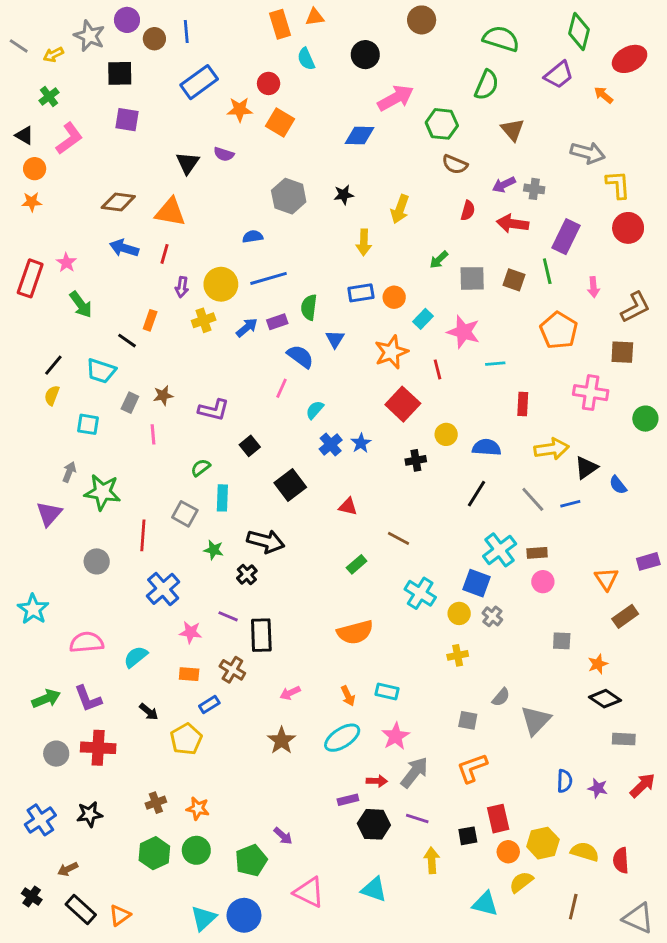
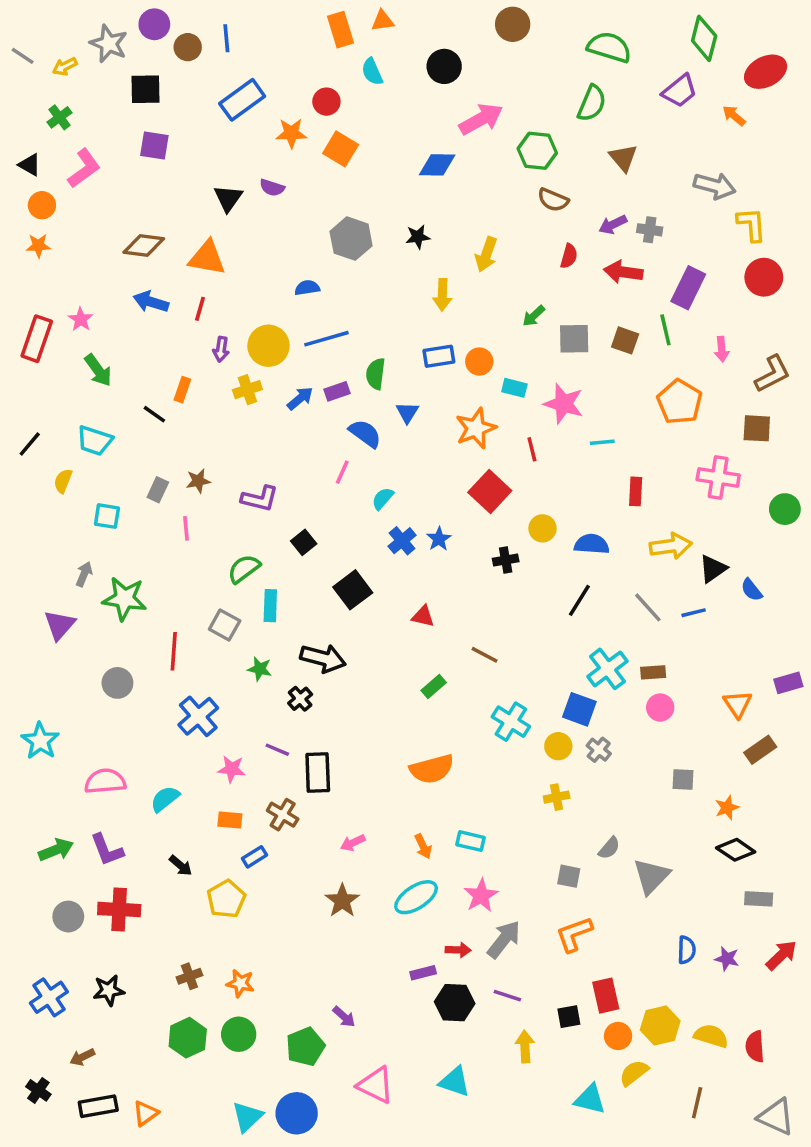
cyan rectangle: (423, 319) -> (514, 388), turned 60
black line: (53, 365) -> (30, 444), moved
cyan trapezoid: (101, 371) -> (95, 441), moved
green semicircle: (201, 468) -> (244, 569), size x1.4
black rectangle: (81, 910) -> (98, 1106), turned -52

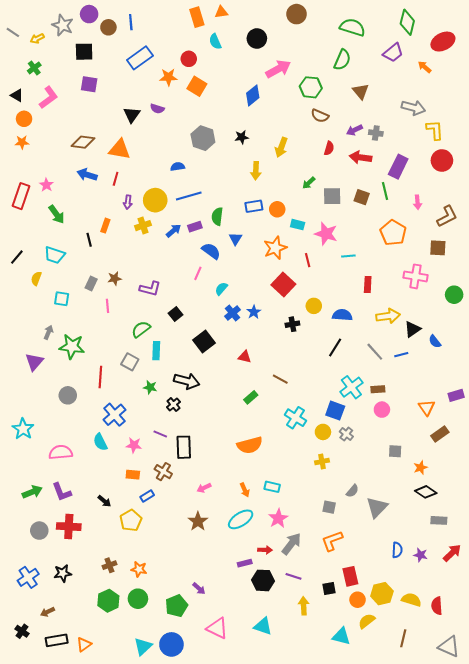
blue diamond: (437, 165) -> (253, 95), turned -40
black line: (154, 414) -> (89, 240), turned 40
cyan semicircle: (165, 799) -> (100, 442), moved, turned -78

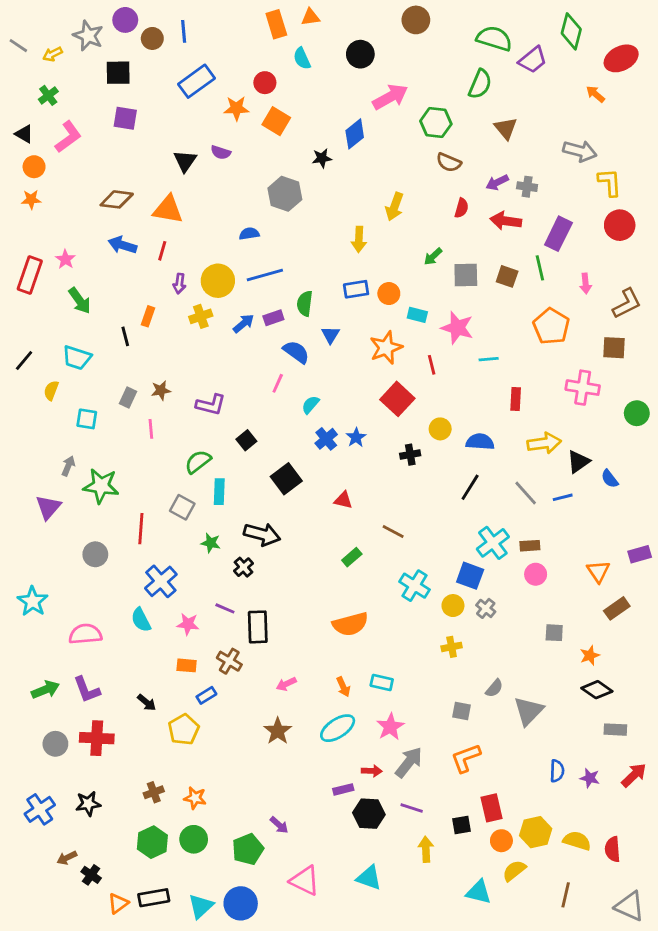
purple trapezoid: (393, 53) -> (533, 60), moved
black star: (242, 137) -> (322, 158), moved
black cross: (22, 631) -> (91, 875), moved
black rectangle: (57, 640) -> (154, 898), moved

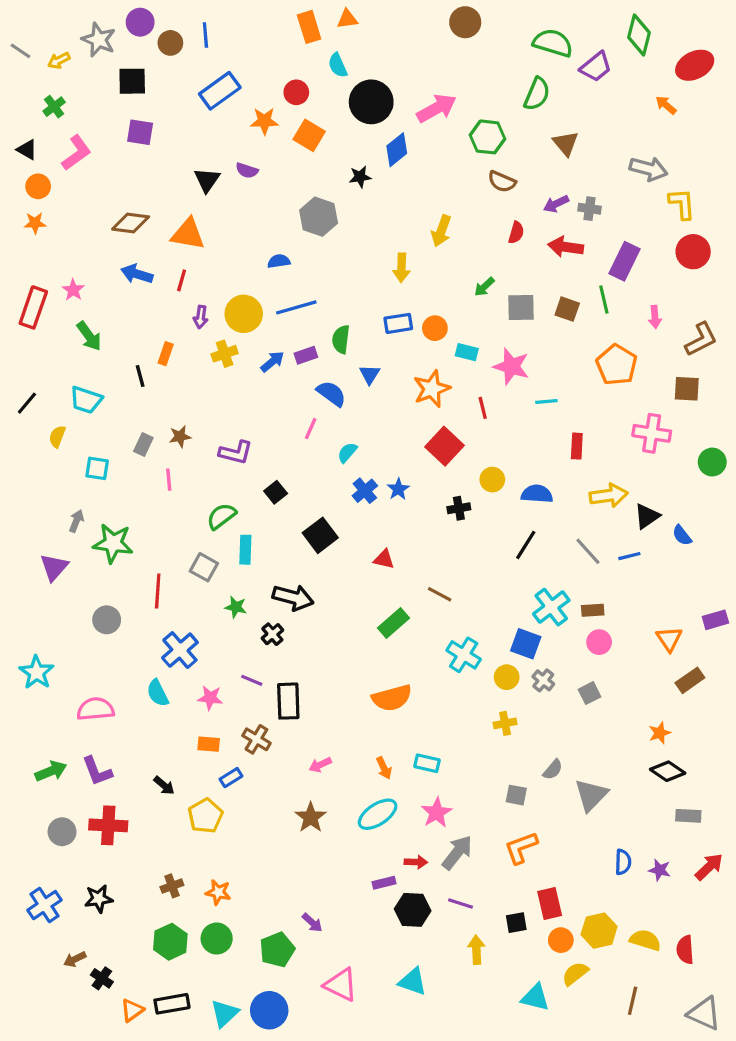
black circle: (360, 54) -> (371, 102), moved, size x1.4
green rectangle: (352, 557) -> (393, 623), size x1.4
gray square: (554, 633) -> (590, 693), moved, turned -30

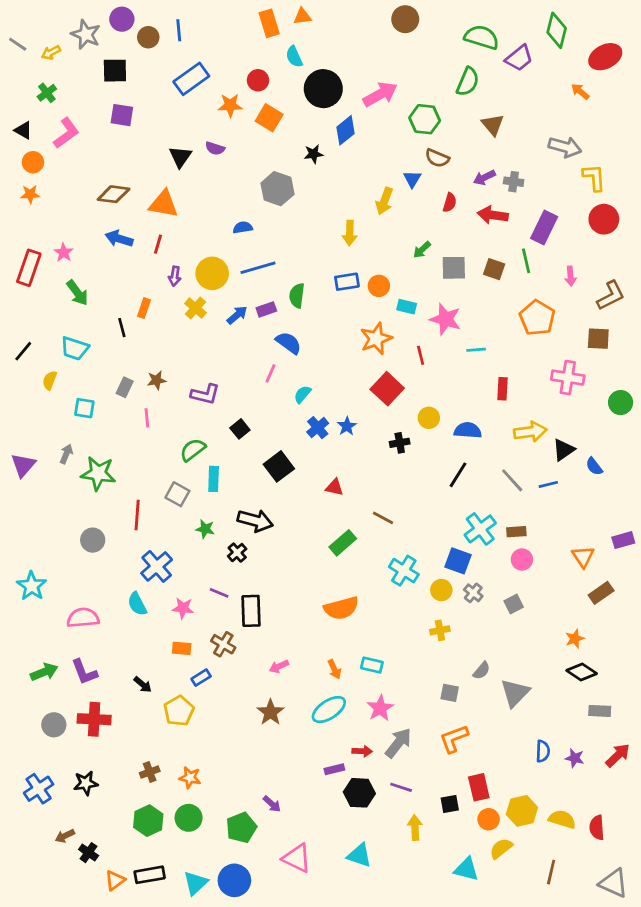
yellow cross: (225, 354) -> (195, 308), turned -30
blue triangle: (370, 374) -> (412, 179), moved
purple triangle: (54, 567) -> (23, 465), moved

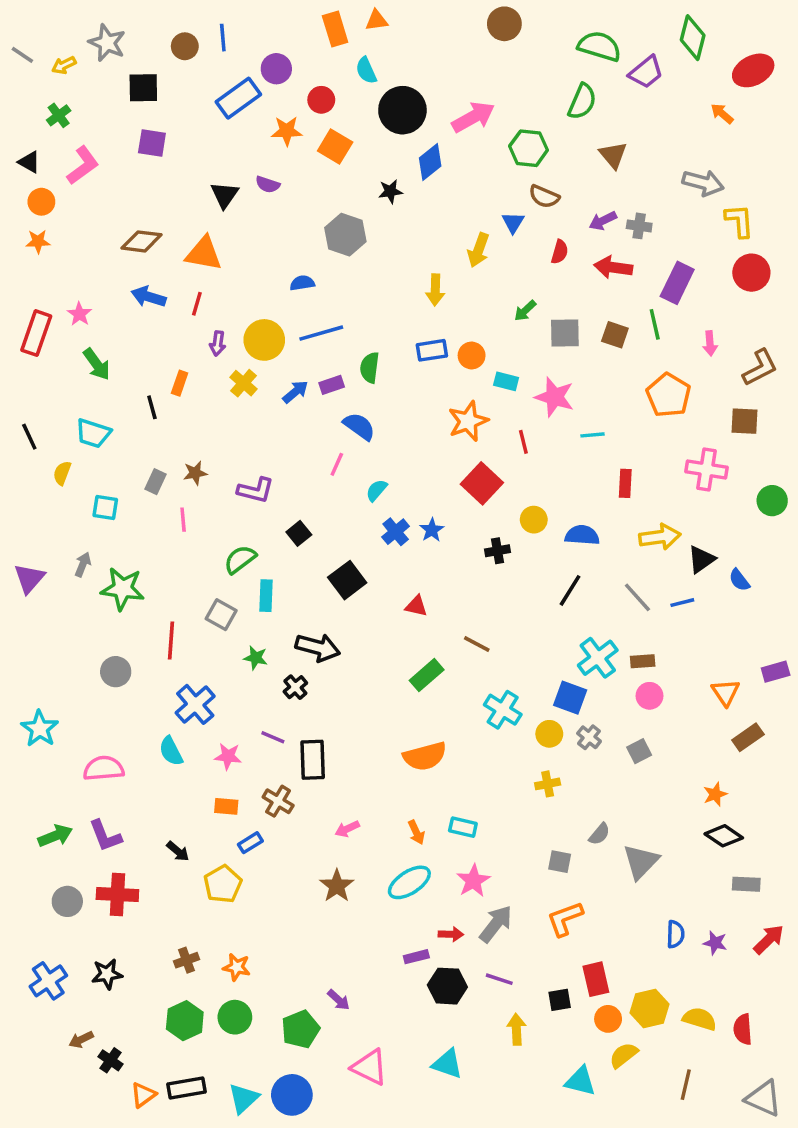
purple circle: (122, 19) -> (276, 69), moved
black line: (23, 351) -> (29, 437), turned -65

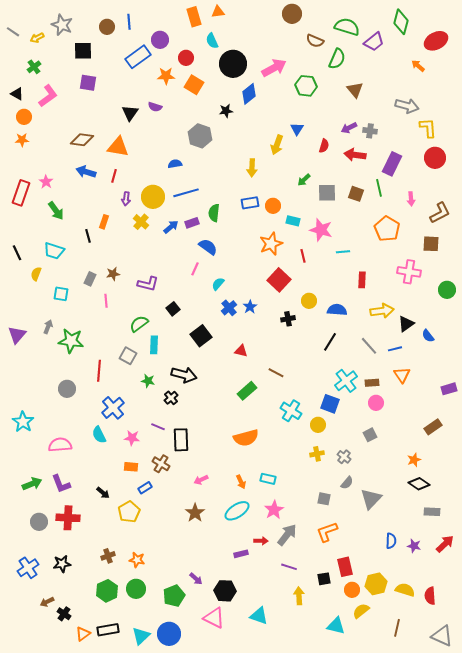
brown semicircle: (544, 197) -> (315, 41), moved
orange triangle: (726, 692) -> (402, 375), moved
gray cross: (589, 737) -> (344, 457), moved
black hexagon: (447, 986) -> (225, 591), moved

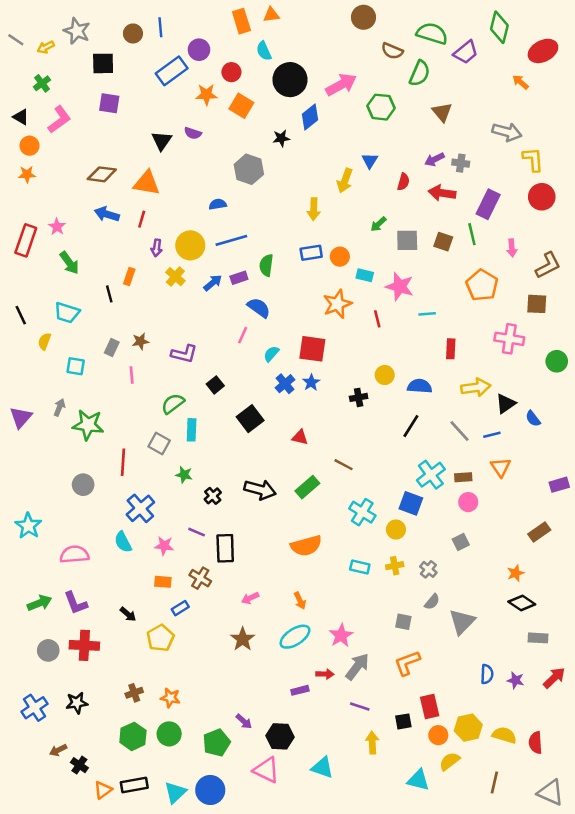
red square: (279, 280) -> (312, 349), moved, turned -35
black arrow: (184, 375) -> (260, 490), moved
cyan rectangle: (268, 479) -> (360, 567), moved

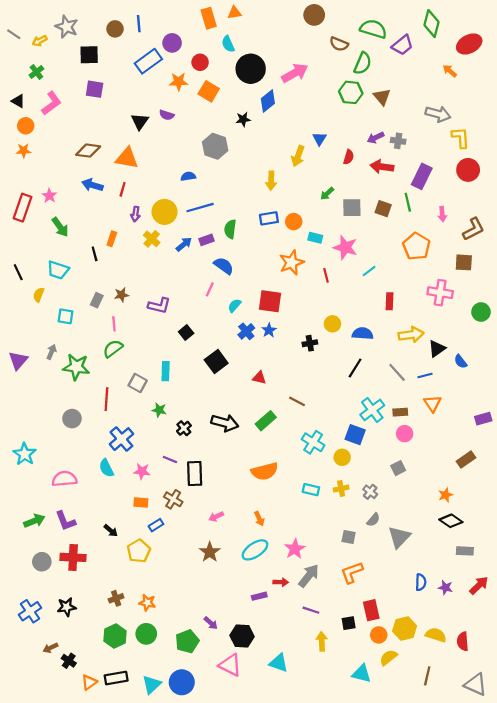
green hexagon: (381, 107) -> (351, 92), moved
cyan line: (427, 314) -> (369, 271), turned -32
green semicircle: (173, 404) -> (113, 349), moved

